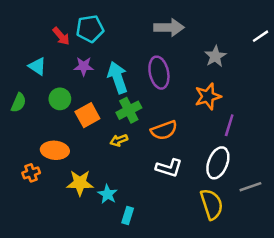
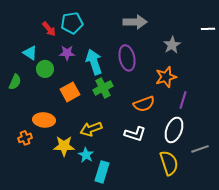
white line: (261, 36) -> (208, 29), turned 32
green circle: (60, 99) -> (45, 69), moved
orange semicircle: (164, 130) -> (144, 104), moved
yellow arrow: (119, 140) -> (91, 129), moved, size x1.5
cyan rectangle: (128, 216) -> (102, 172), size x1.5

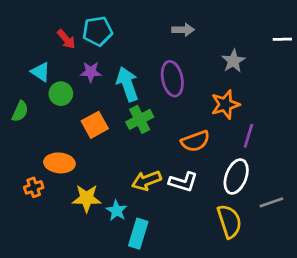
gray arrow: (135, 22) -> (183, 30), size x0.7
yellow arrow: (91, 129) -> (146, 181), moved

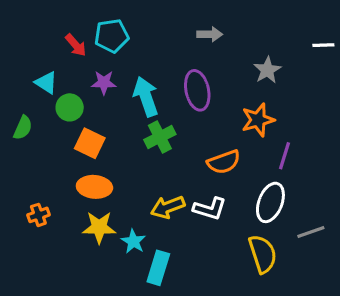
orange square: (95, 125) -> (90, 143), moved, turned -35
orange ellipse: (59, 163) -> (94, 187), moved

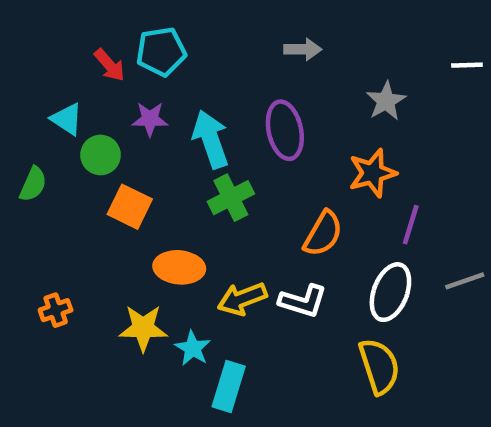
orange semicircle: (224, 162) -> (323, 234), turned -40
orange ellipse: (94, 187) -> (179, 267), moved
gray line: (311, 232) -> (465, 281), moved

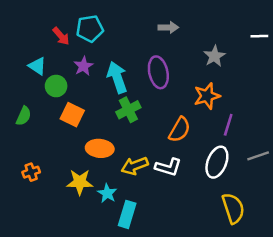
purple star: (150, 119) -> (83, 66), turned -30
green semicircle: (33, 184) -> (24, 116), moved
yellow semicircle: (379, 366) -> (233, 208), moved

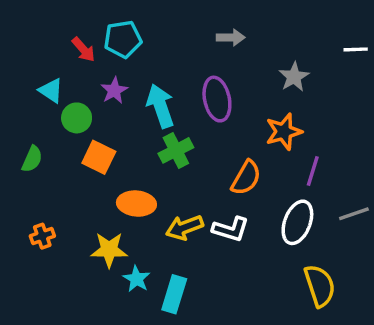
cyan star: (107, 193) -> (136, 279), moved

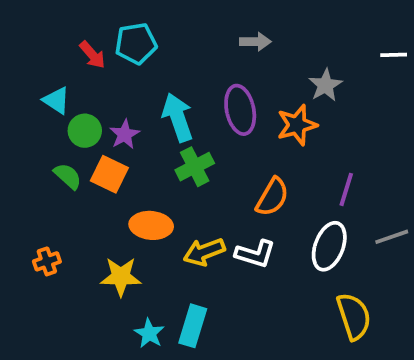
purple star: (114, 91) -> (125, 134), moved
orange star: (284, 132) -> (297, 125), moved
green semicircle: (32, 159) -> (68, 176), moved, turned -72
cyan star: (136, 279) -> (149, 333), moved

